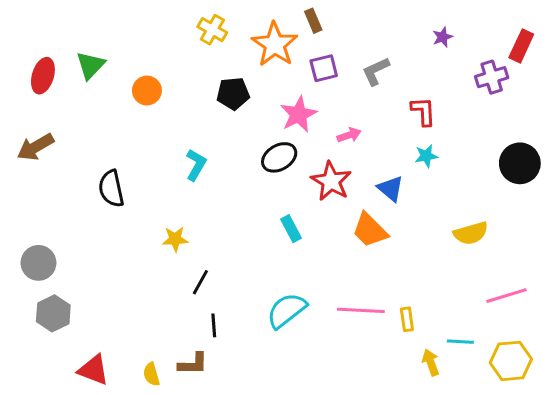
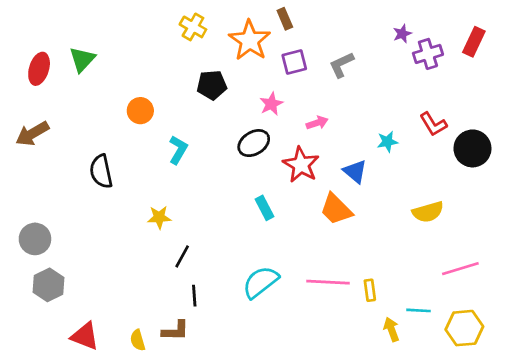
purple cross: (492, 77) -> (428, 54), moved
orange circle: (147, 91) -> (140, 111), moved
red L-shape: (423, 111) -> (433, 124), moved, turned 152
pink star: (298, 114) -> (271, 104), size x0.7

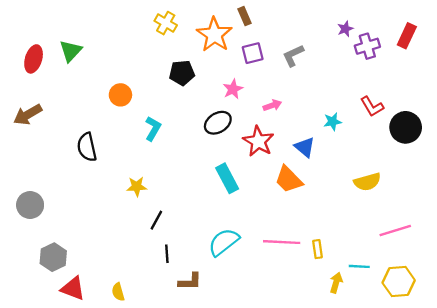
cyan rectangle: (265, 208) -> (227, 178), size x1.4
gray hexagon: (48, 285) -> (53, 257), moved
yellow arrow: (391, 329) -> (336, 283), turned 36
brown L-shape: (175, 331) -> (190, 282), moved

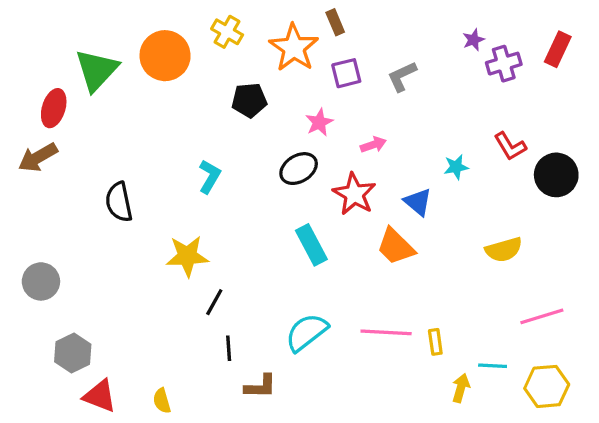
green triangle: (71, 51) -> (97, 70), size x1.4
red ellipse: (34, 59) -> (54, 108), moved
orange circle: (120, 95) -> (165, 56), moved, size x1.6
yellow star: (137, 186) -> (187, 256), size x1.5

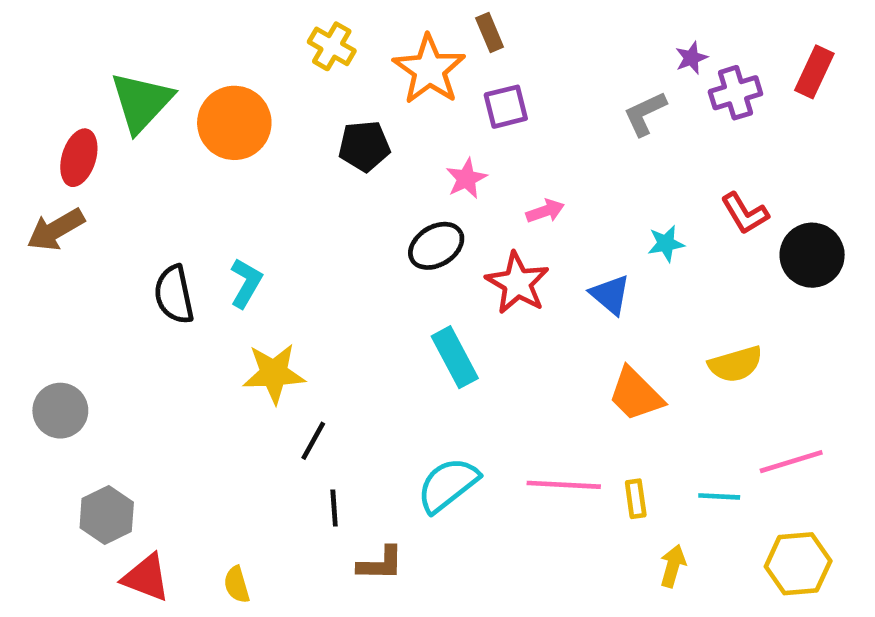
orange circle: (165, 56) -> (234, 123), moved
gray L-shape: (402, 76) -> (645, 114), moved
cyan L-shape: (210, 177) -> (246, 283), moved
orange trapezoid: (396, 246) -> (636, 394), moved
cyan line: (493, 366) -> (719, 496), moved

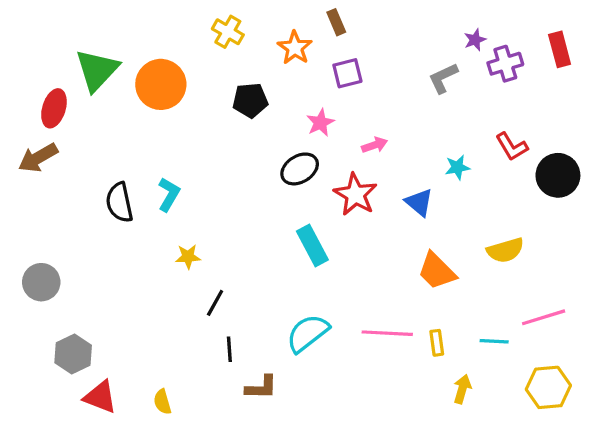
orange star: (429, 70) -> (295, 48), size x0.7
red rectangle: (814, 72) -> (560, 49), turned -40
yellow star: (274, 373) -> (188, 257), size x0.6

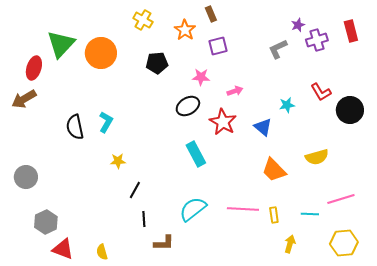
pink star: (320, 123) -> (201, 77), turned 30

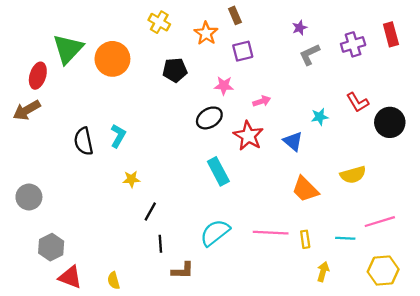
purple star: (298, 25) -> (300, 28), moved

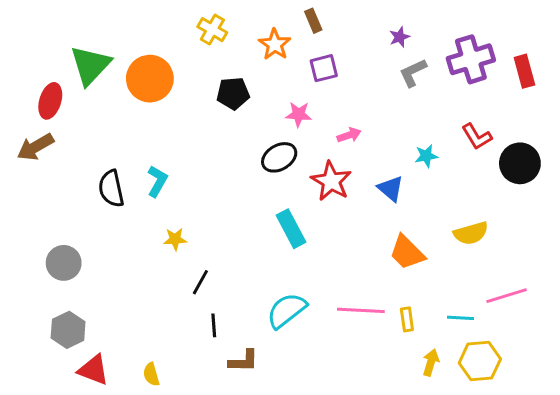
red rectangle: (391, 34) -> (524, 71), moved
purple cross: (353, 44) -> (471, 59), size x1.4
gray circle: (29, 197) -> (64, 263), moved
yellow hexagon: (383, 271) -> (480, 361), moved

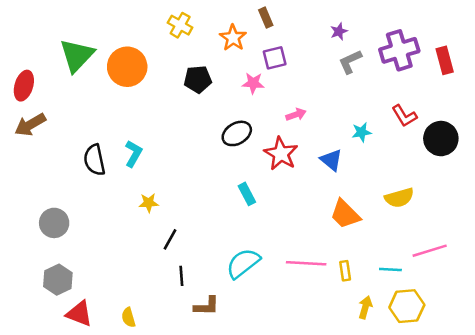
red ellipse: (50, 101) -> (24, 86), moved
pink star: (298, 114) -> (253, 83), moved
cyan rectangle: (291, 229) -> (247, 194), size x0.7

